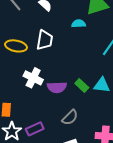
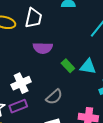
white cross: (33, 78) -> (21, 83), moved, turned 36
purple semicircle: (57, 87) -> (43, 48), moved

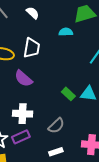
purple semicircle: (43, 48) -> (23, 79), moved, turned 42
white cross: (21, 83) -> (23, 114), turned 30

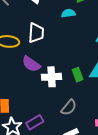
green rectangle: (68, 94) -> (78, 75), turned 32
white cross: (23, 114) -> (52, 77), moved

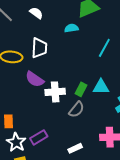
green rectangle: (78, 75) -> (81, 89), turned 48
gray semicircle: (69, 107) -> (76, 109), moved

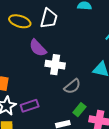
green rectangle: (81, 89) -> (79, 110), moved

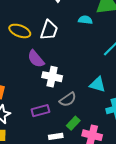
purple rectangle: (30, 106) -> (40, 111), moved

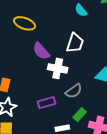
cyan semicircle: (85, 20) -> (81, 10), moved, turned -136
white trapezoid: (49, 30) -> (75, 43), moved

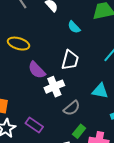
white cross: (58, 69) -> (54, 87), turned -30
purple rectangle: (47, 103) -> (34, 125), moved, turned 54

